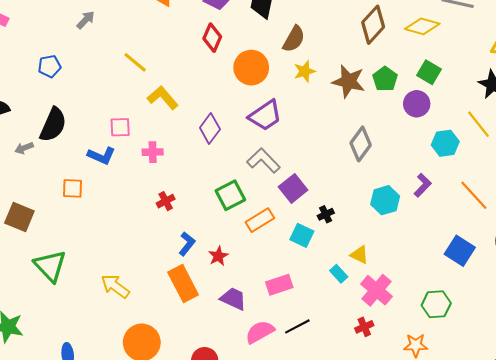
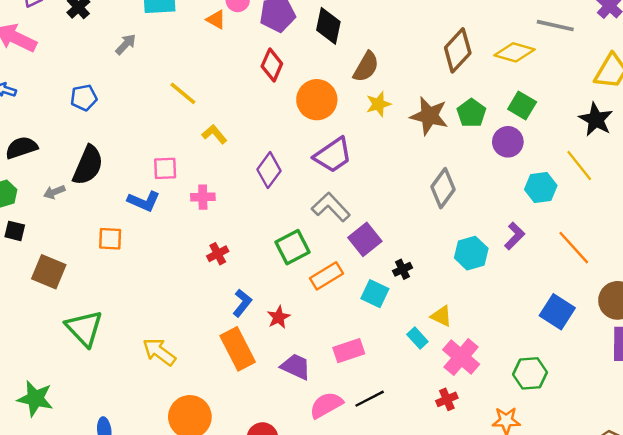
yellow L-shape: (163, 98) -> (214, 134), size x0.7

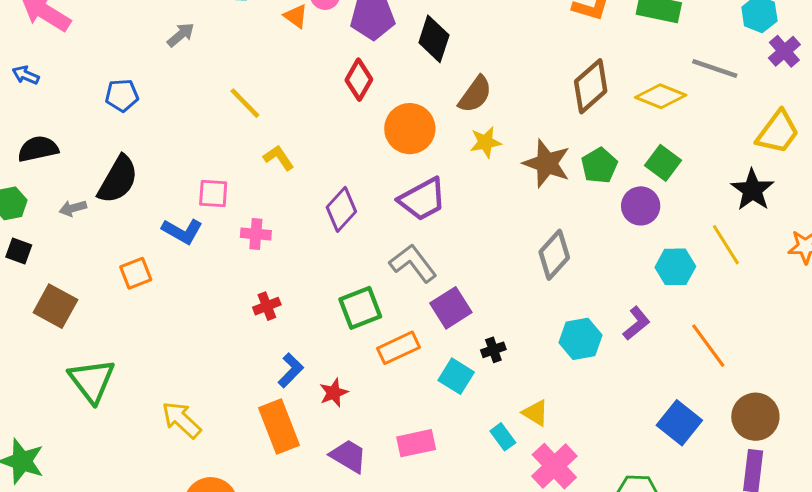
orange square: (110, 239) -> (136, 273), turned -30

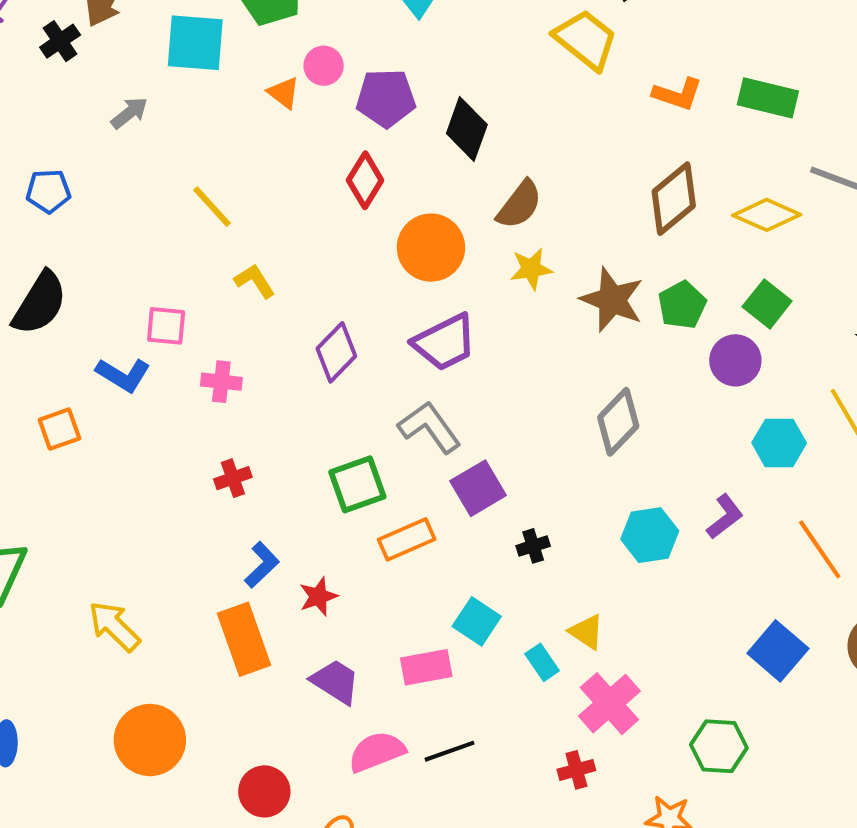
cyan square: (456, 376) -> (477, 621), moved

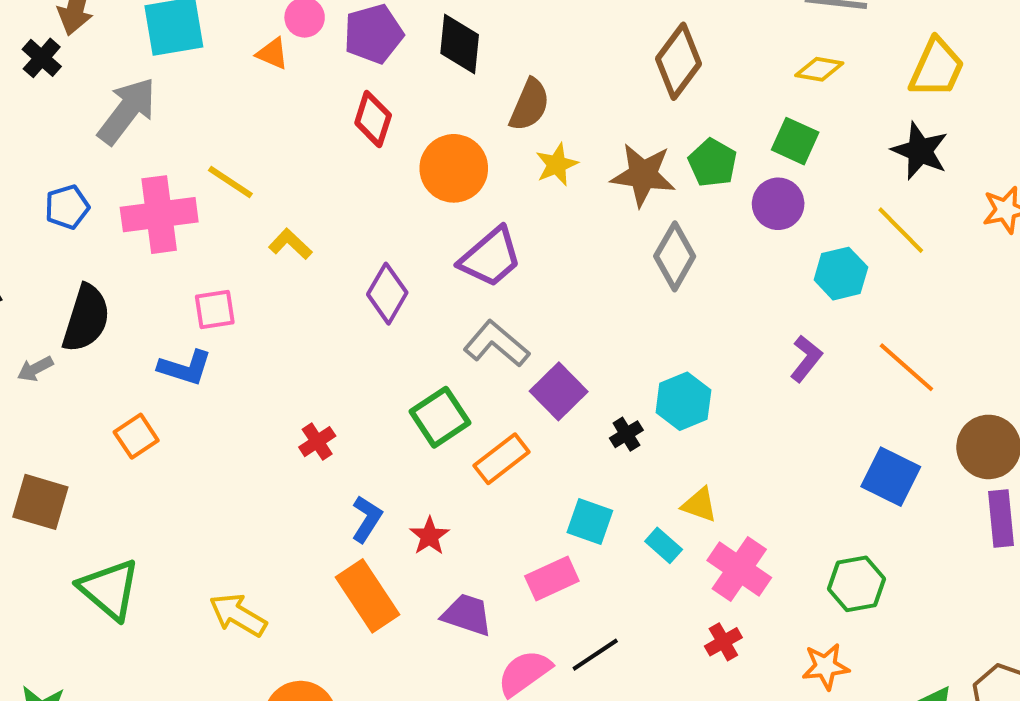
gray arrow: (129, 113) -> (127, 111), size x1.8
yellow diamond: (767, 215) -> (819, 69), moved, size x0.7
pink cross: (221, 382) -> (159, 215), moved, size x1.8
gray diamond: (618, 422) -> (675, 256), moved
cyan hexagon: (650, 535) -> (683, 401), moved

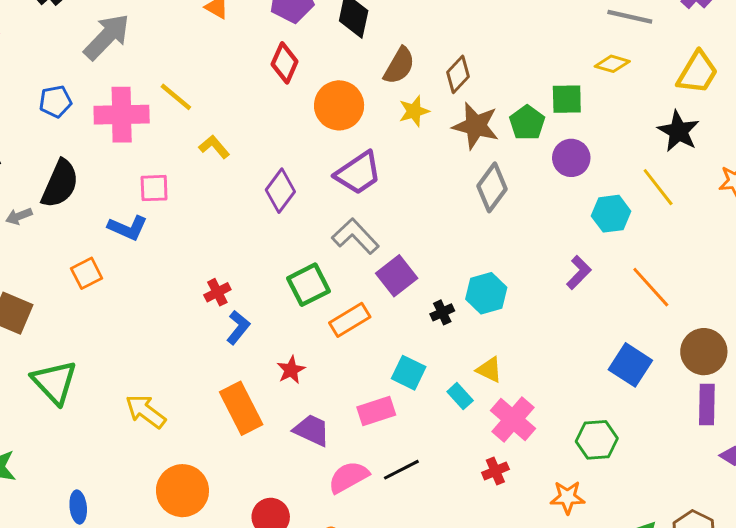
brown diamond: (679, 61) -> (458, 74), moved, size x0.7
green square: (795, 141) -> (567, 99), moved, turned -32
blue L-shape: (367, 519) -> (238, 327), moved

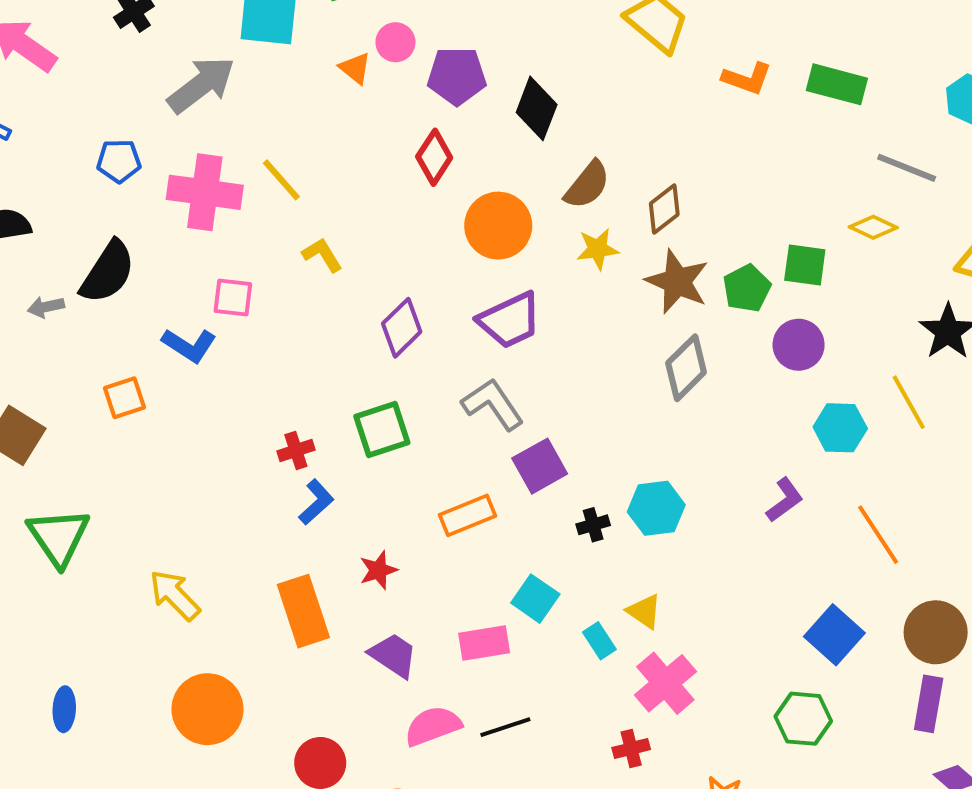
green square: (308, 285) -> (382, 430), moved
green hexagon: (597, 440) -> (803, 719), moved

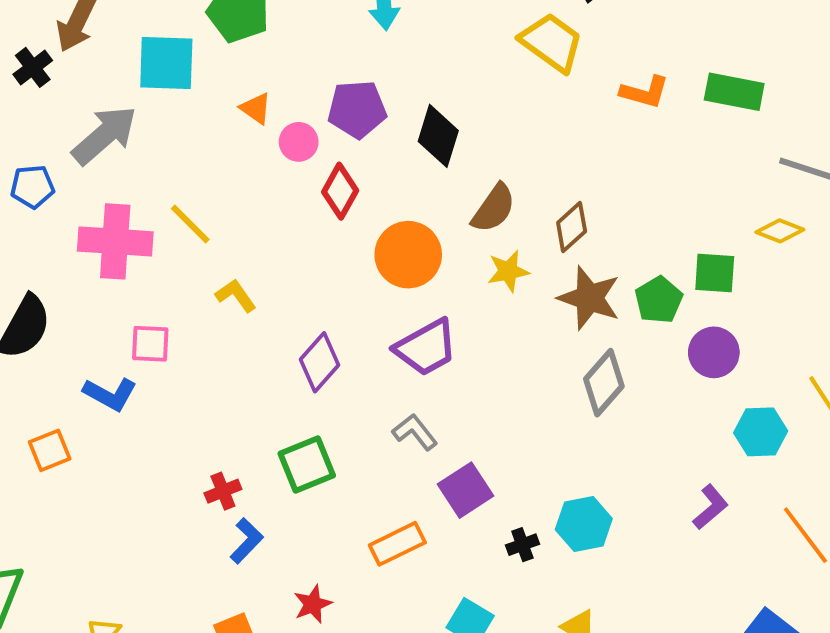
pink circle: (395, 42) -> (299, 142), moved
blue pentagon: (119, 161) -> (32, 187), moved
gray L-shape: (493, 404) -> (415, 432), size x0.7

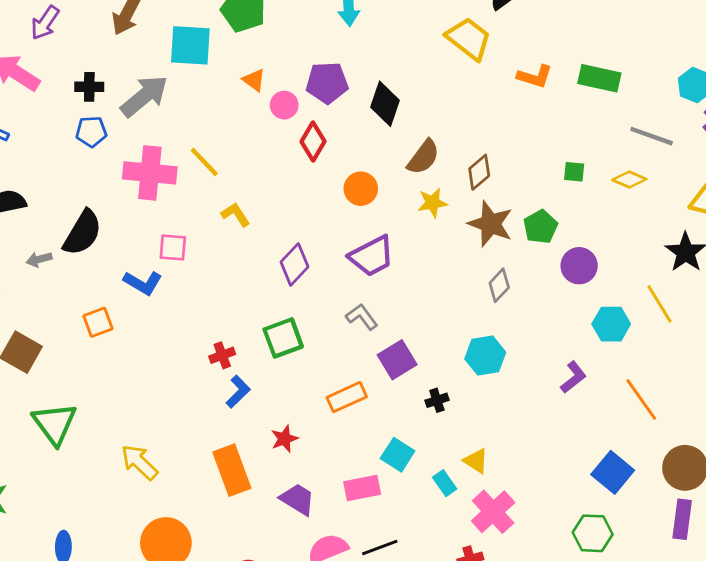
black cross: (33, 67) -> (89, 87), moved, turned 36
orange circle: (408, 255) -> (361, 189), size x0.7
green square: (715, 273) -> (574, 172), moved, size x0.7
gray diamond: (604, 383) -> (499, 285), size x0.7
cyan hexagon: (584, 524) -> (485, 356), moved

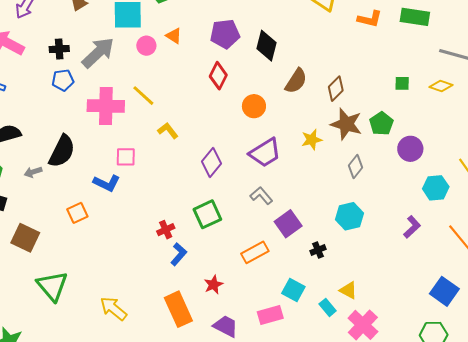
pink circle: (284, 105) -> (146, 46), moved
yellow star: (433, 203) -> (312, 140), moved

